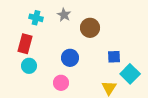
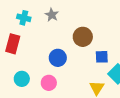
brown circle: (90, 28) -> (83, 37), moved
cyan circle: (29, 66) -> (22, 79), moved

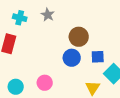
blue circle: (58, 58) -> (72, 58), moved
cyan circle: (22, 79) -> (16, 87), moved

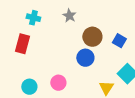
gray star: (48, 15) -> (69, 16), moved
blue square: (98, 57) -> (119, 41), moved, turned 32

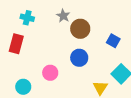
brown circle: (92, 37) -> (80, 29), moved
pink circle: (58, 83) -> (50, 73), moved

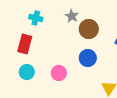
cyan circle: (23, 87) -> (27, 72), moved

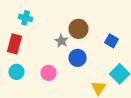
gray star: (72, 16) -> (62, 41), moved

